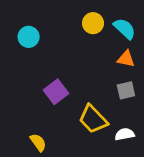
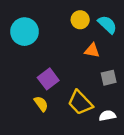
cyan circle: (29, 37) -> (25, 32), size x1.5
orange triangle: (126, 59) -> (92, 51), moved
yellow semicircle: (38, 142) -> (41, 104), moved

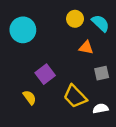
yellow semicircle: (41, 104) -> (30, 97), moved

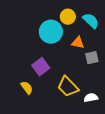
cyan circle: (23, 30) -> (51, 32), moved
gray square: (102, 73) -> (92, 58), moved

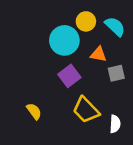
purple square: (41, 67) -> (69, 76), moved
white semicircle: (91, 98) -> (115, 124), turned 104

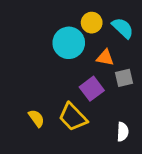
purple square: (69, 76) -> (92, 89), moved
yellow trapezoid: (86, 110) -> (73, 117), moved

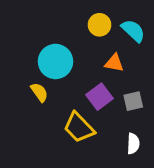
cyan circle: (69, 43) -> (55, 61), moved
gray square: (124, 78) -> (133, 101), moved
yellow semicircle: (36, 118) -> (39, 92), moved

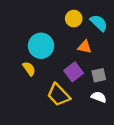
white semicircle: (133, 144) -> (99, 97), moved, turned -72

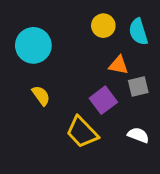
cyan semicircle: (99, 23) -> (138, 32), turned -150
cyan circle: (41, 46) -> (33, 45), moved
gray square: (99, 75) -> (138, 86), moved

